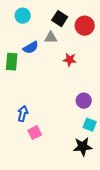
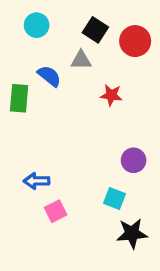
blue semicircle: (31, 48) -> (49, 76), turned -112
blue arrow: (23, 114) -> (37, 181), turned -105
cyan square: (90, 125) -> (114, 198), moved

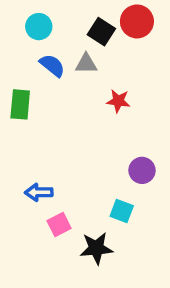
red circle: (135, 41) -> (137, 21), moved
blue semicircle: (49, 76) -> (52, 65), moved
black star: (132, 233) -> (96, 248), moved

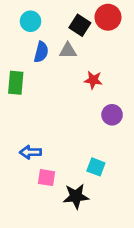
blue semicircle: (52, 65) -> (41, 52), turned 65
purple circle: (142, 170) -> (112, 115), moved
pink square: (59, 225) -> (47, 178), turned 36

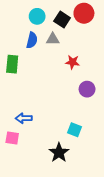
cyan circle: (30, 21) -> (37, 16), moved
pink square: (47, 178) -> (12, 138), moved
black star: (76, 196) -> (59, 153), turned -30

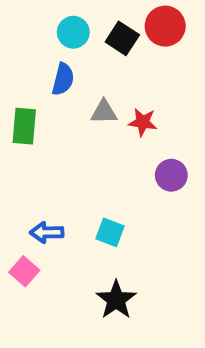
gray triangle: (53, 39) -> (104, 112), moved
cyan square: (75, 130) -> (110, 232), moved
pink square: (12, 138) -> (24, 271), turned 32

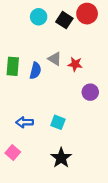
blue semicircle: (63, 79) -> (35, 71), moved
gray triangle: (104, 112) -> (55, 59), turned 32
pink square: (24, 271) -> (13, 152), moved

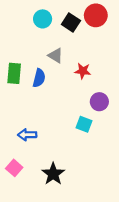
gray triangle: (55, 59) -> (56, 56), moved
cyan square: (58, 122) -> (84, 124), moved
black star: (61, 158) -> (53, 174), moved

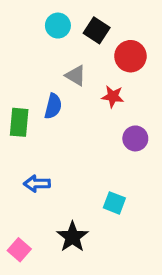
red circle: (96, 15) -> (130, 56), moved
green rectangle: (14, 73) -> (19, 122), moved
cyan square: (84, 124) -> (114, 203), moved
pink square: (14, 168) -> (19, 250), moved

